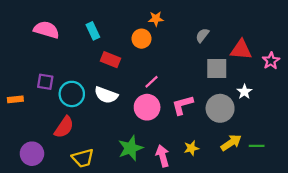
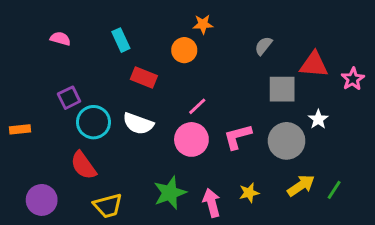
pink semicircle: (46, 30) -> (60, 39), size x0.6
purple square: (45, 82) -> (69, 98), moved, turned -35
red semicircle: (64, 127) -> (83, 165), turned 110
green line: (257, 146) -> (334, 190), turned -56

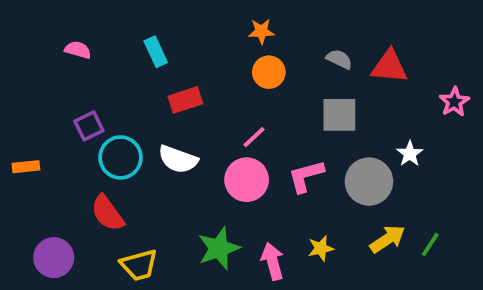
gray semicircle: (263, 46) -> (339, 59), turned 78
orange circle: (184, 50) -> (269, 72), moved
red triangle: (314, 65) -> (389, 67), moved
red rectangle: (144, 78) -> (185, 100), turned -40
gray square: (282, 89) -> (339, 115), moved

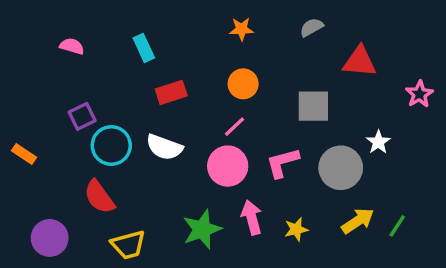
gray semicircle: (339, 59) -> (312, 27), moved, turned -55
orange circle: (269, 72) -> (243, 84), moved
orange rectangle: (26, 167) -> (24, 154), turned 40
pink arrow: (273, 261) -> (252, 217), moved

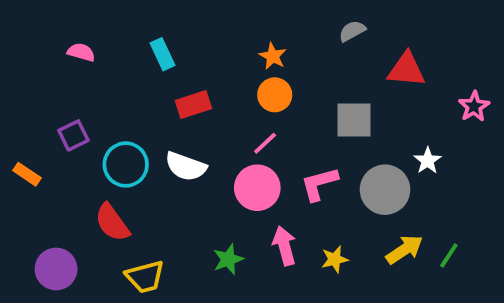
orange star: (241, 29) -> (273, 56), moved, turned 30
purple square: (82, 116) -> (73, 135), moved
green star: (202, 229) -> (228, 259), size x0.7

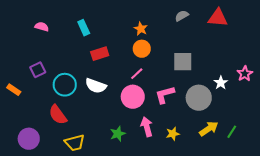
red triangle: (406, 70) -> (218, 18), moved
pink star: (474, 106) -> (245, 74), moved

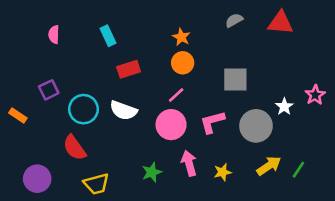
pink semicircle: (42, 27) -> (54, 34), turned -104

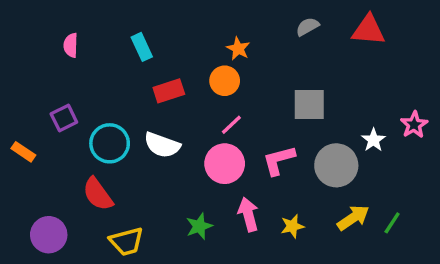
orange circle: (183, 63) -> (225, 81), moved

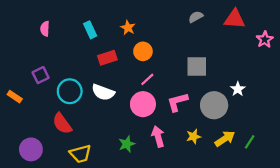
orange star: (238, 49) -> (128, 28), moved
pink star: (414, 125) -> (265, 40), moved
yellow star: (292, 226) -> (194, 136), moved

